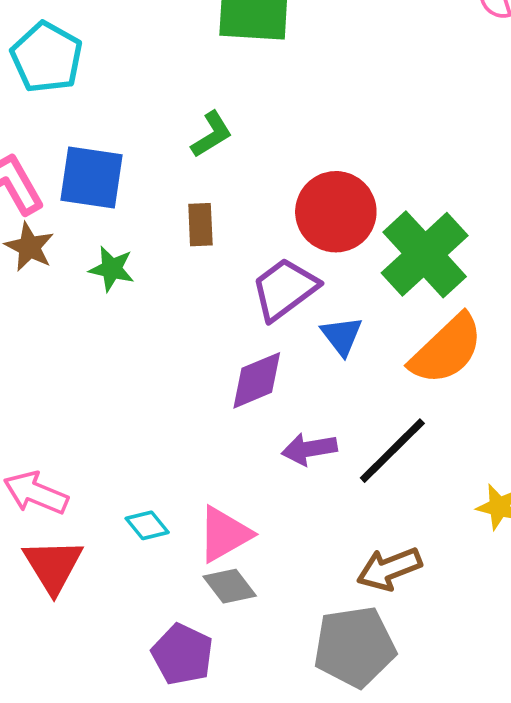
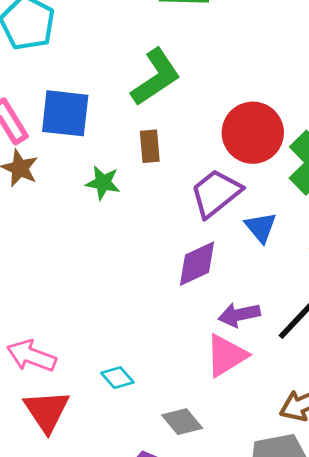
green L-shape: (212, 134) -> (156, 77), size x1.6
green star: (112, 269) -> (103, 183), moved
pink triangle: (224, 534) -> (226, 356), moved

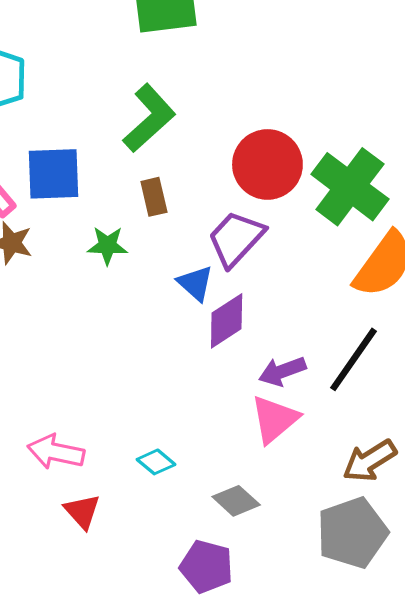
blue triangle: (261, 227) -> (195, 283), moved
red triangle: (47, 411) -> (82, 511), size x0.7

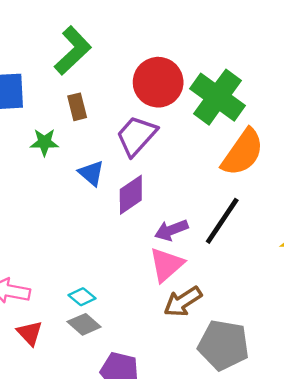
blue triangle: (195, 283) -> (91, 173), moved
brown arrow: (370, 461) -> (183, 302), moved
gray diamond: (236, 501) -> (84, 324), moved
gray pentagon: (352, 533) -> (223, 345), turned 30

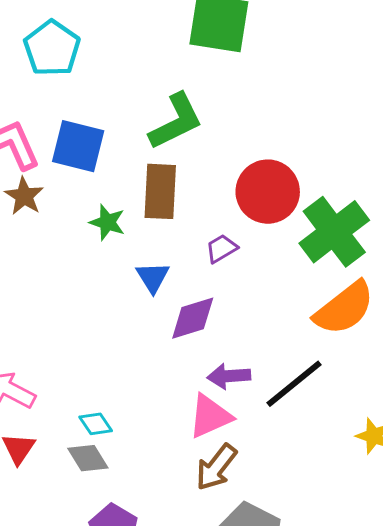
brown rectangle: (77, 107) -> (160, 191), size x1.6
purple trapezoid: (136, 136) -> (222, 248), size x0.6
brown arrow: (183, 302) -> (216, 467), turned -36

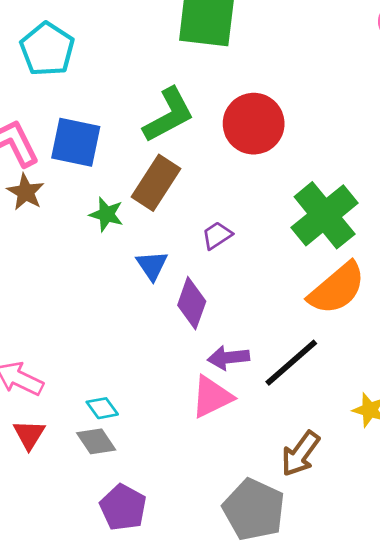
brown rectangle: (160, 191) -> (156, 183), turned 32
red circle: (268, 192) -> (254, 124), moved
purple diamond: (193, 318) -> (192, 303), turned -51
brown arrow: (216, 467) -> (300, 454), moved

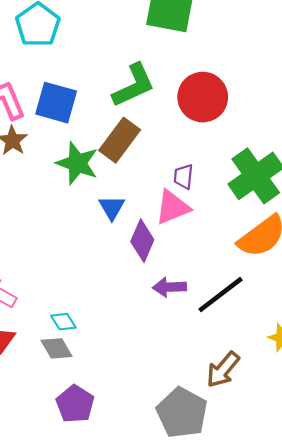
green star: (106, 214) -> (77, 163), size x1.5
purple trapezoid: (217, 235) -> (183, 177), moved, turned -55
pink triangle: (212, 397) -> (172, 207), moved

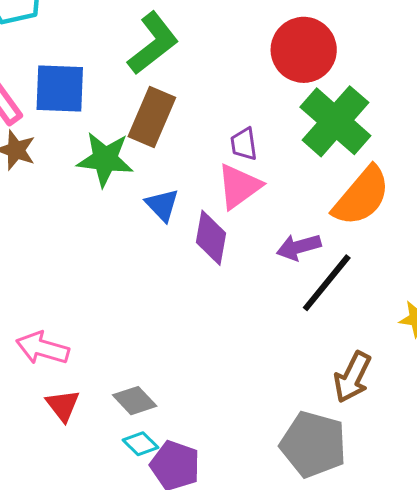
red circle: (203, 97) -> (304, 50), moved
purple arrow: (169, 287) -> (299, 247), moved
cyan diamond: (63, 322) -> (141, 444), moved

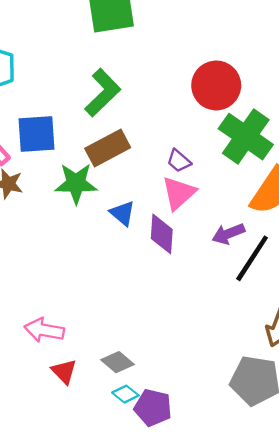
brown rectangle: (152, 117) -> (108, 148), turned 45
purple trapezoid: (244, 144) -> (179, 161), turned -35

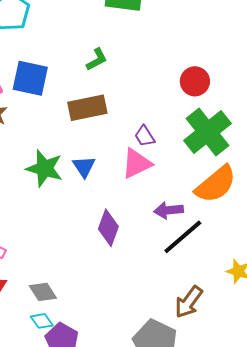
red circle: (216, 85) -> (195, 81), size x0.7
green L-shape: (103, 93) -> (97, 59), size x0.6
green star: (76, 183) -> (44, 168), moved
purple diamond: (162, 234) -> (108, 228), moved

